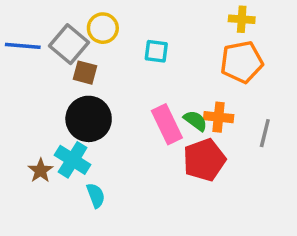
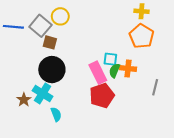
cyan square: (156, 51) -> (110, 59), moved
orange pentagon: (242, 62) -> (142, 36), turned -30
green semicircle: (195, 121) -> (114, 71), turned -104
gray line: (265, 133) -> (155, 87), moved
red pentagon: (204, 160) -> (102, 96), moved

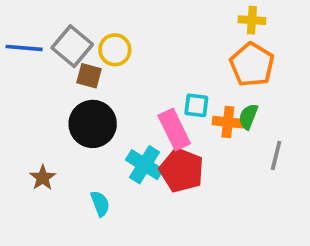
yellow circle: (60, 16) -> (115, 50), moved
green semicircle: (114, 71) -> (248, 117), moved
cyan cross: (43, 93) -> (145, 165), moved
red pentagon: (102, 96) -> (182, 170), turned -30

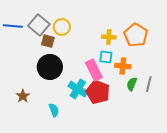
yellow cross: (252, 20) -> (109, 37), moved
green semicircle: (248, 117) -> (132, 84), moved

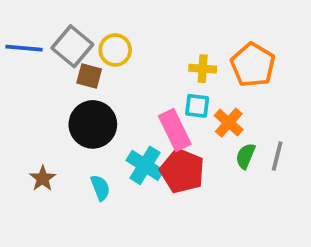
orange cross: (123, 66) -> (229, 123), turned 35
cyan semicircle: (54, 110) -> (100, 188), moved

